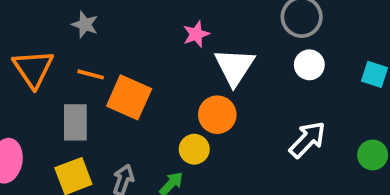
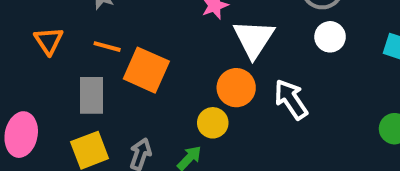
orange triangle: (33, 69) -> (49, 41), size x0.7
white arrow: (307, 140) -> (291, 99), moved, turned -78

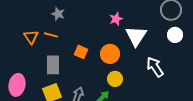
orange line: (107, 47) -> (51, 35), moved
orange square: (146, 70) -> (81, 52), size x0.6
orange circle: (236, 88) -> (110, 54), moved

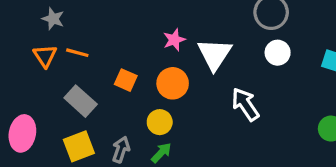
gray star: (58, 14) -> (53, 19), moved
pink star: (116, 19) -> (174, 40), moved
gray rectangle: (53, 65) -> (81, 101), turned -48
yellow circle: (115, 79) -> (160, 122), moved

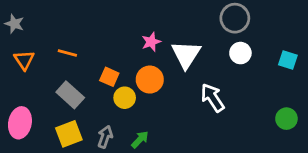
gray star: (53, 19) -> (14, 24), moved
orange triangle: (45, 56) -> (24, 60), moved
yellow circle: (160, 122) -> (125, 98), moved

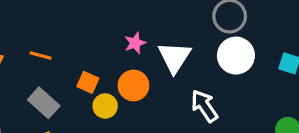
white circle: (240, 53) -> (236, 56), size x1.5

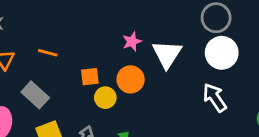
orange square: (88, 82) -> (90, 77), turned -30
gray rectangle: (44, 103) -> (35, 95), moved
white arrow: (204, 106) -> (215, 98), moved

